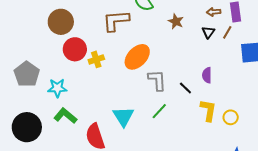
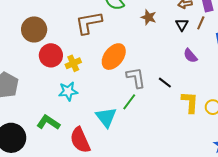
purple semicircle: (207, 75) -> (190, 56), moved, turned -35
cyan star: (57, 88) -> (68, 91), moved
green line: (159, 111) -> (129, 102), moved

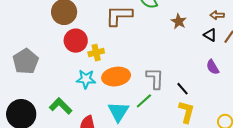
black triangle: (182, 25) -> (210, 35), turned -40
orange ellipse: (114, 57) -> (116, 77), moved, turned 32
yellow L-shape: (190, 102) -> (186, 112), moved

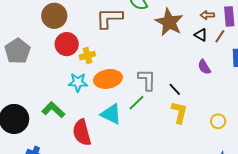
brown star: (179, 21) -> (169, 22), size x1.8
gray pentagon: (26, 61) -> (18, 51), moved
cyan triangle: (118, 112) -> (111, 114), turned -35

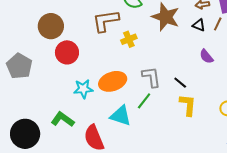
yellow cross: (87, 56) -> (129, 39), moved

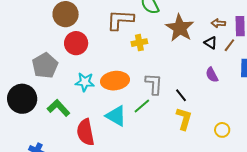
gray pentagon: (19, 66) -> (45, 66), moved
black circle: (25, 134) -> (22, 99), moved

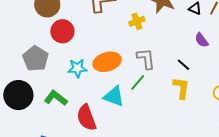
yellow cross: (139, 43) -> (137, 21), moved
black line: (181, 95) -> (184, 65), moved

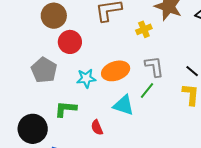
black circle: (18, 95) -> (33, 129), moved
green L-shape: (56, 98) -> (66, 109), turned -30
red semicircle: (86, 118) -> (97, 127), size x0.6

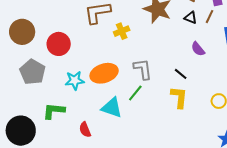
brown circle: (54, 16) -> (22, 32), moved
yellow cross: (144, 29) -> (122, 31), moved

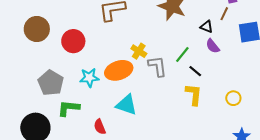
black triangle: (191, 18) -> (207, 27), moved
yellow cross: (122, 31) -> (139, 51), moved, turned -35
gray pentagon: (32, 72) -> (51, 83), moved
green line: (135, 93) -> (182, 54), moved

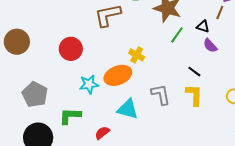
brown circle: (37, 29) -> (17, 42), moved
green line: (182, 54) -> (177, 35), moved
gray L-shape: (157, 66) -> (161, 94), moved
gray pentagon: (51, 83) -> (35, 94), moved
red semicircle: (100, 127) -> (102, 133), turned 77

